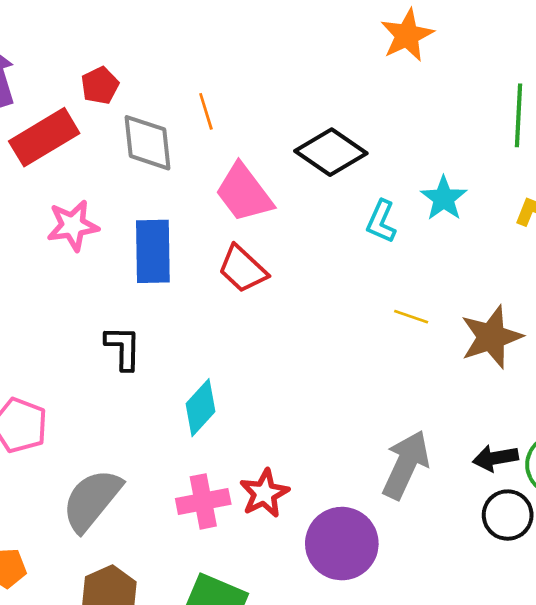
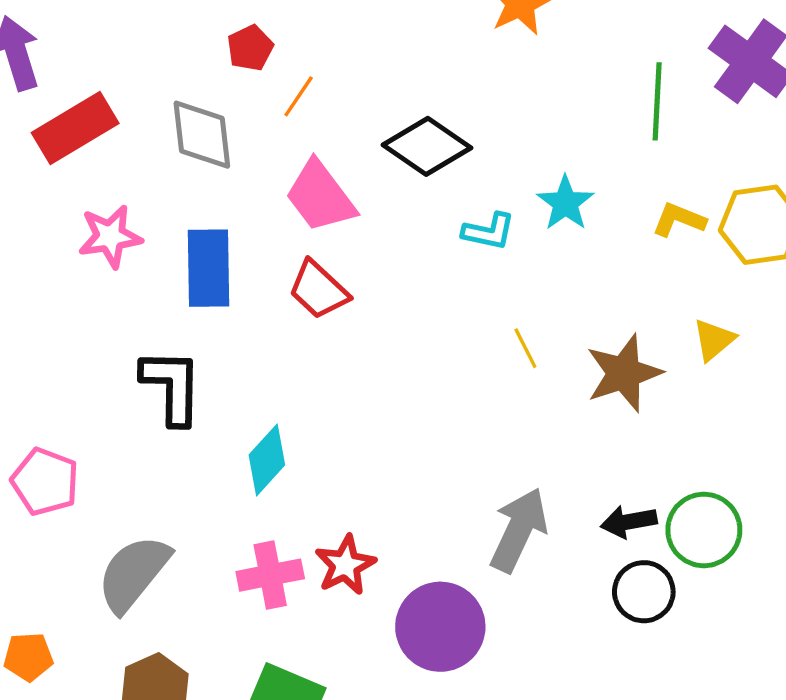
red pentagon: (100, 86) -> (250, 48), moved
orange line: (206, 111) -> (299, 96), moved, turned 51
cyan L-shape: (381, 221) -> (489, 231), turned -102
yellow line: (411, 317) -> (525, 348), turned 44
black L-shape: (123, 348) -> (172, 387), size x1.4

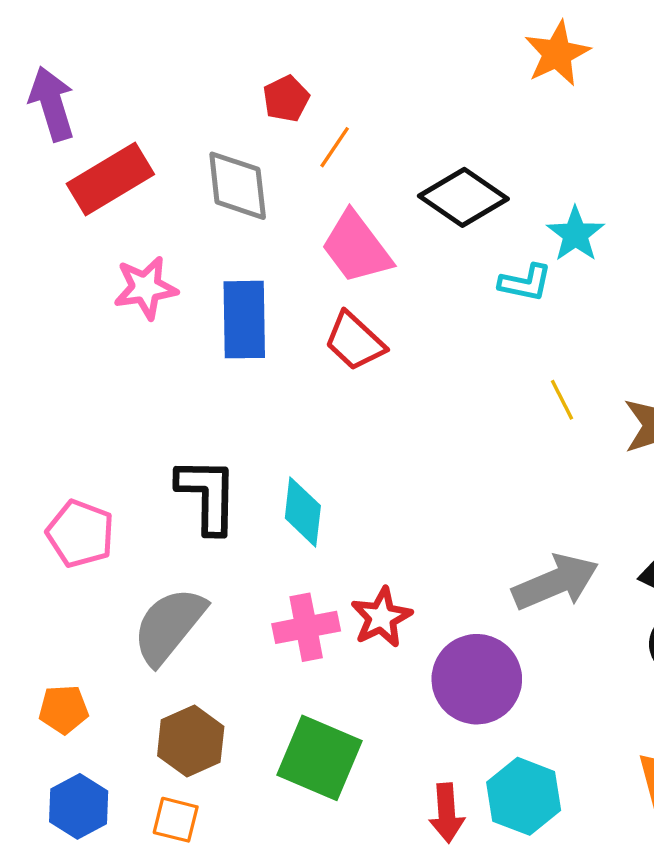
cyan star: (565, 203) -> (575, 234), moved
black L-shape: (172, 387) -> (207, 495), moved
cyan diamond: (267, 460) -> (303, 512), turned -36
gray arrow: (519, 530) -> (555, 582), turned 42

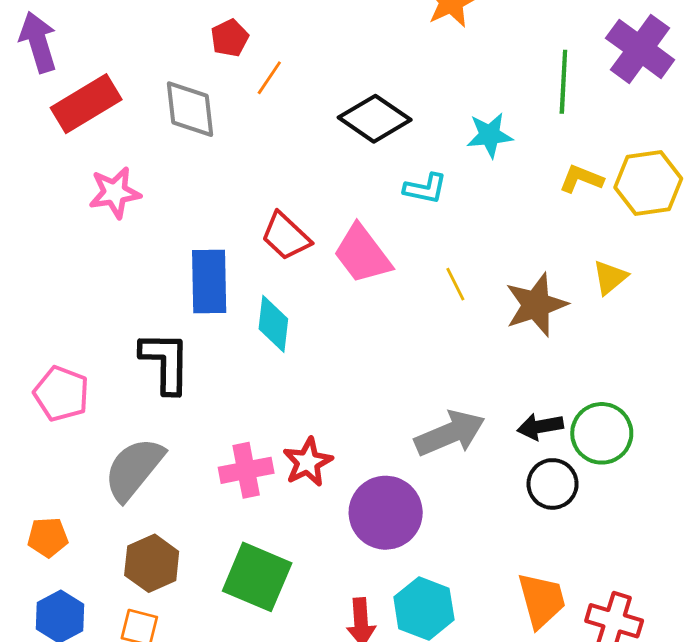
cyan star: (575, 234) -> (490, 135), moved, turned 30
pink trapezoid: (356, 248) -> (362, 254), moved
blue rectangle: (244, 320) -> (209, 281), moved
cyan diamond: (303, 512) -> (273, 324), moved

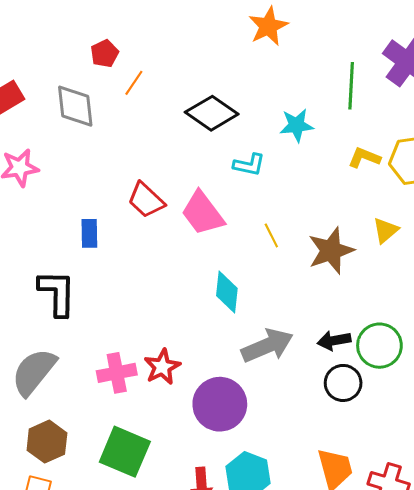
blue rectangle: (209, 281) -> (89, 233), size x0.6
cyan diamond: (273, 324) -> (227, 292), moved

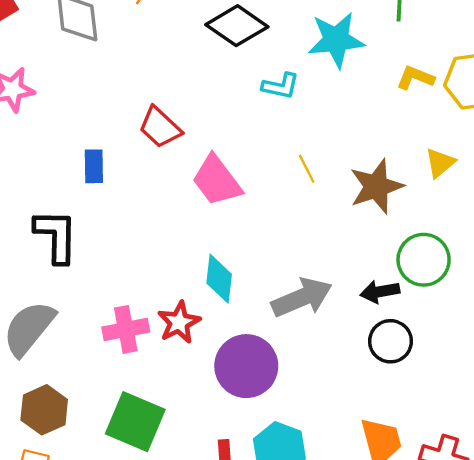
cyan star: (297, 125) -> (336, 40), size x1.4
pink trapezoid: (203, 213) -> (217, 181), moved
cyan diamond: (227, 292) -> (219, 279), moved
green circle: (379, 346) -> (424, 260), moved

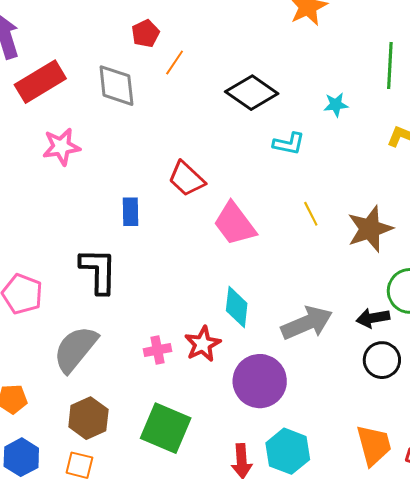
cyan star: (336, 40) -> (336, 105), size x0.5
pink cross: (126, 329) -> (158, 350), size x0.7

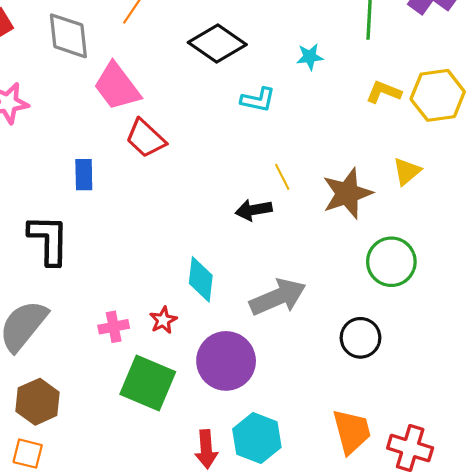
pink trapezoid: (235, 224) -> (117, 86), moved
black arrow: (373, 318) -> (254, 210), moved
red star: (203, 344) -> (163, 320), size x0.7
green square: (166, 428) -> (148, 383), moved

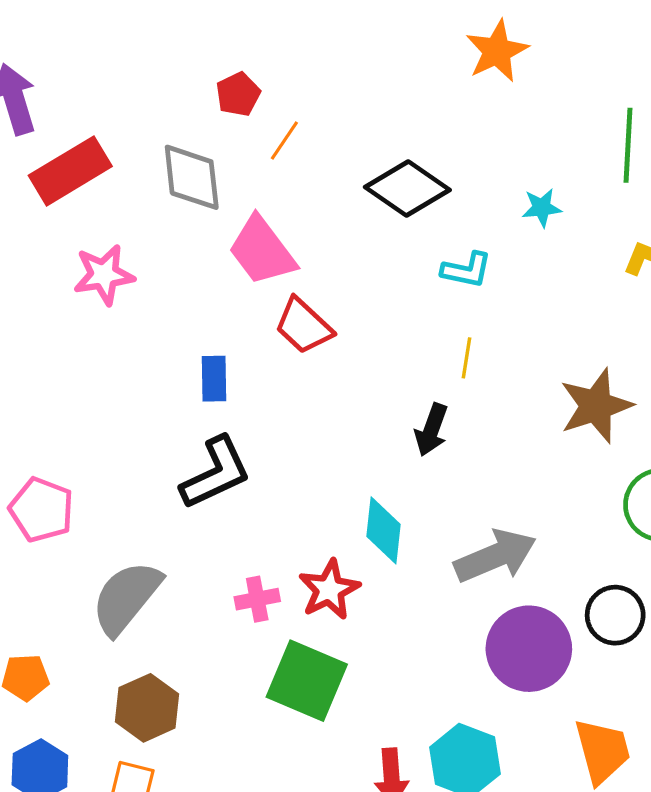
yellow line: (282, 177) -> (467, 358), moved, turned 36
black arrow: (254, 210) -> (431, 430), moved, turned -60
black L-shape: (49, 240) -> (216, 473), moved, turned 64
red star: (163, 320) -> (329, 590), size x1.5
purple circle: (226, 361) -> (529, 649), moved

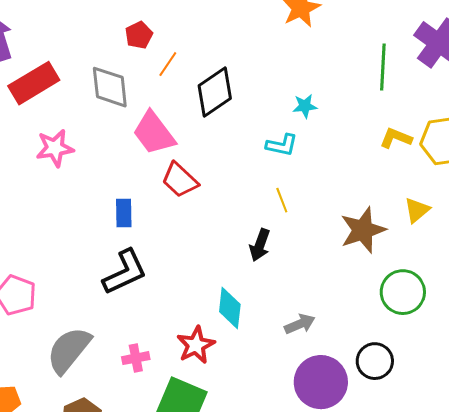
black diamond: (407, 188) -> (215, 92), moved, turned -69
cyan star: (542, 208) -> (305, 106), moved
yellow line: (467, 358) -> (282, 200), turned -30
gray arrow: (495, 556) -> (300, 324), size x0.6
pink cross: (257, 599) -> (136, 358), moved

